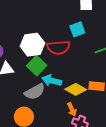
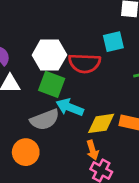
green square: (37, 66) -> (52, 84), turned -30
yellow diamond: (76, 89) -> (101, 123), turned -45

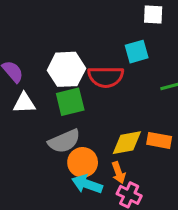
green square: (52, 84) -> (70, 102), turned -32
cyan arrow: (70, 107) -> (87, 184), moved
orange circle: (26, 152) -> (83, 162), moved

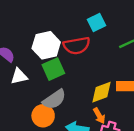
orange circle: (83, 162) -> (43, 116), moved

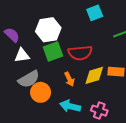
red semicircle: (77, 46) -> (80, 53), moved
gray semicircle: (54, 99) -> (29, 79), moved
orange arrow: (99, 116) -> (69, 79), moved

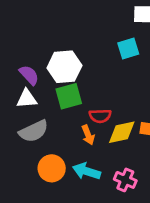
purple semicircle: (12, 35) -> (29, 75), moved
red semicircle: (80, 53) -> (100, 116), moved, size x0.7
orange circle: (41, 92) -> (52, 168), moved

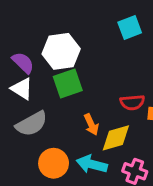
white triangle: (27, 99) -> (22, 89), turned 40
red semicircle: (100, 116) -> (132, 102), moved
yellow diamond: (122, 132) -> (116, 138), moved

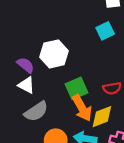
green square: (68, 83) -> (76, 88), moved
orange arrow: (91, 124) -> (82, 108), size x1.6

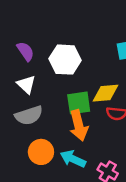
purple semicircle: (26, 65) -> (25, 51), moved
yellow diamond: (102, 117) -> (106, 93), moved

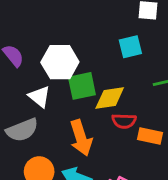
white triangle: (26, 85) -> (39, 97), moved
green square: (79, 103) -> (82, 86), moved

